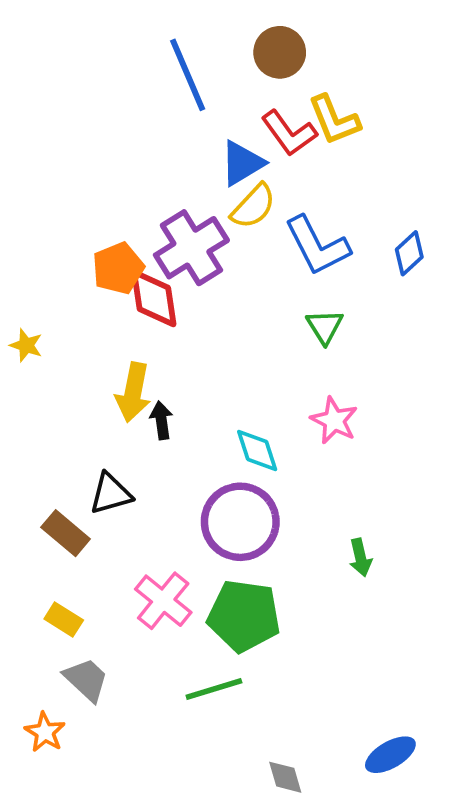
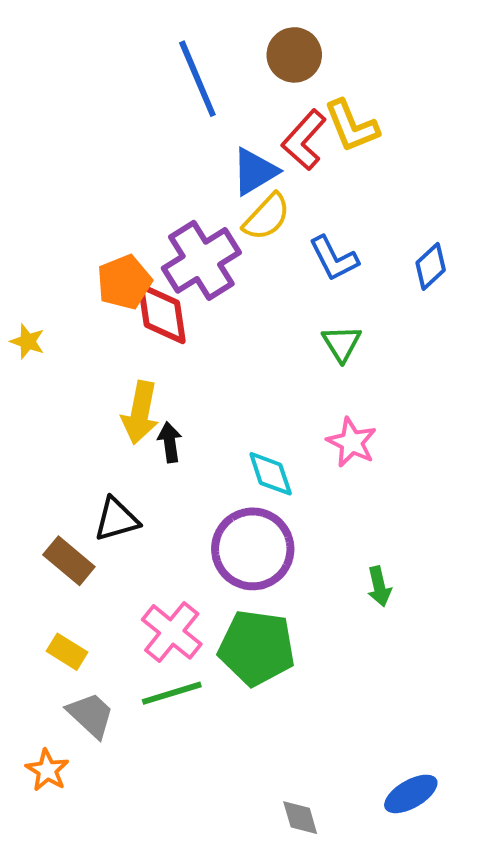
red L-shape: (289, 133) -> (304, 140), turned 78
blue L-shape: (317, 246) -> (334, 258), size x0.7
yellow star: (26, 345) -> (27, 341), moved
green line: (214, 689) -> (172, 693), moved

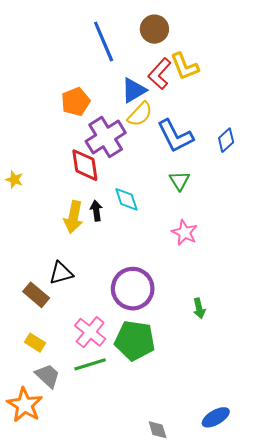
blue L-shape: (334, 258) -> (175, 136), size x1.4
orange pentagon: (124, 282) -> (76, 102), moved
black arrow: (170, 442) -> (96, 211), moved
cyan diamond: (271, 474) -> (126, 199), moved
orange star: (47, 770) -> (25, 405), size x1.6

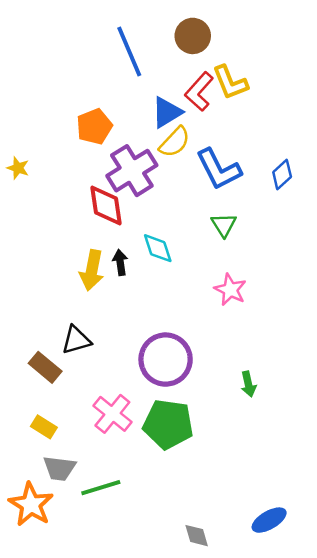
yellow star: (14, 180) -> (18, 168), moved
green line: (90, 364) -> (101, 488), moved
gray trapezoid: (48, 376) -> (59, 468), turned 144

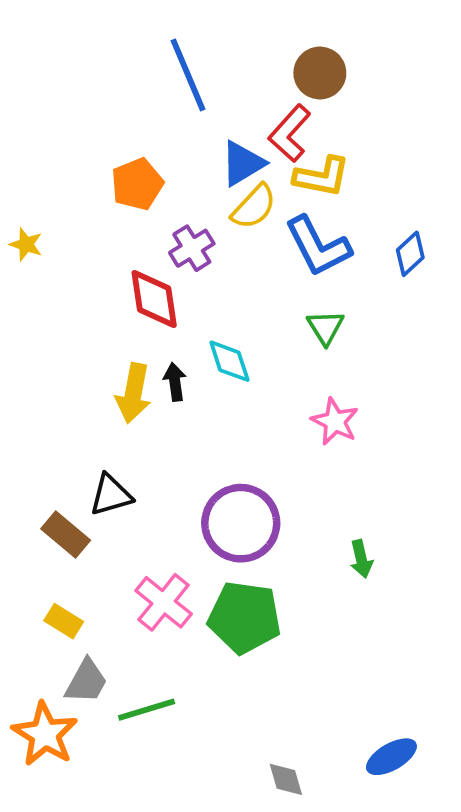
brown circle: (193, 36) -> (320, 73), moved
yellow L-shape: (230, 83) -> (322, 177), moved, turned -57
purple cross: (132, 171) -> (192, 248), size x0.6
gray trapezoid: (59, 468) -> (86, 681), turned -68

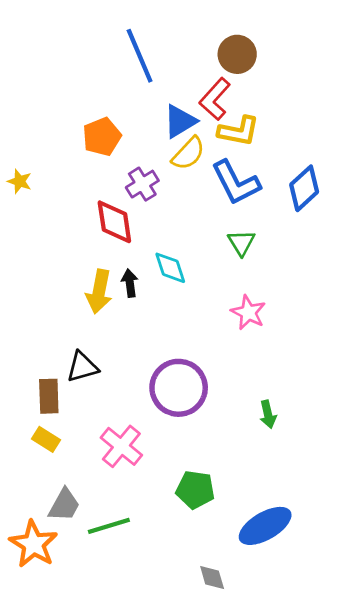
blue diamond: (410, 254) -> (304, 188), size x1.4
brown rectangle: (66, 534) -> (49, 396), turned 48
green pentagon: (245, 617) -> (195, 490), moved, size x0.7
yellow rectangle: (64, 621) -> (46, 439), moved
blue ellipse: (391, 757) -> (265, 526), moved, size x1.4

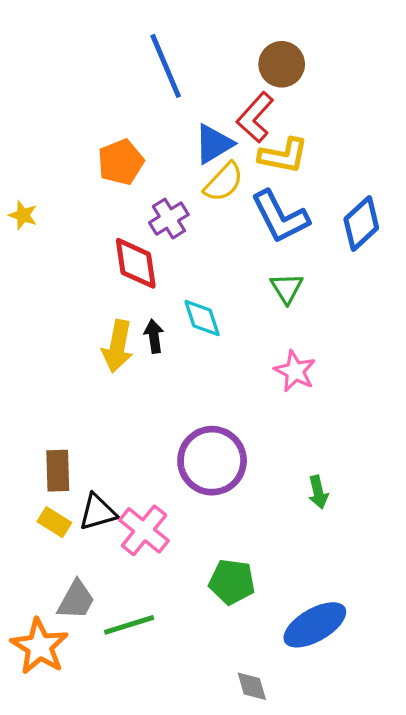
black triangle: (82, 367) -> (98, 512), moved

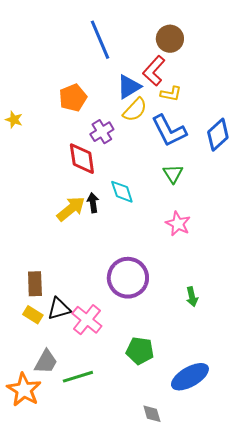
yellow L-shape: (283, 155) -> (171, 94), size x0.7
yellow star: (23, 215) -> (14, 120), moved
yellow arrow: (117, 346) -> (71, 209), turned -140

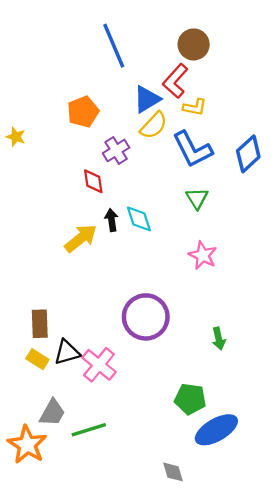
red diamond: (82, 159) -> (93, 181), size x0.7
black arrow: (93, 203) -> (112, 220), moved
green pentagon: (140, 351) -> (190, 399), moved

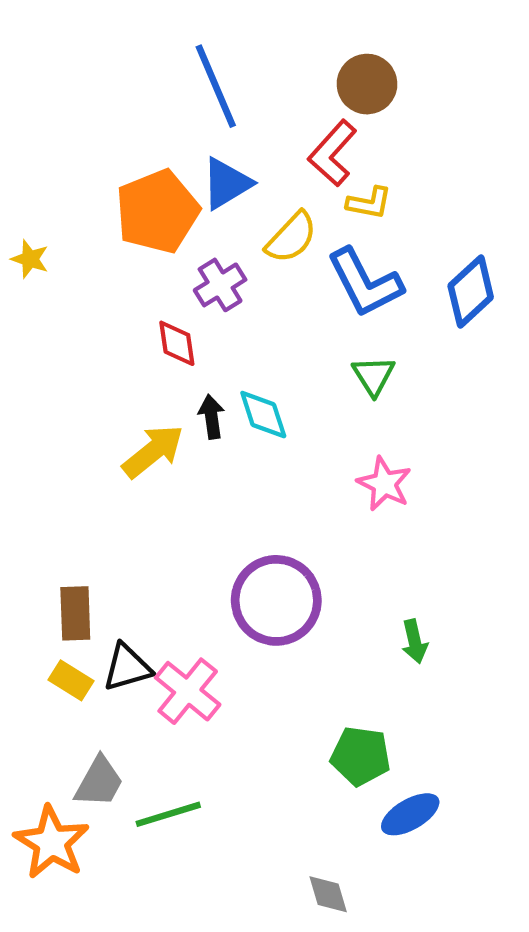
blue triangle: (147, 99) -> (227, 183), moved
orange pentagon: (83, 112) -> (157, 212), size x1.4
blue ellipse: (216, 430) -> (410, 814), size x0.7

